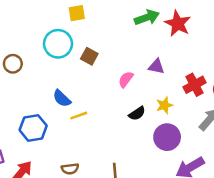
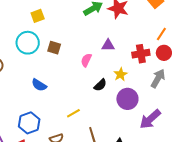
red cross: (195, 85) -> (141, 54), turned 30
yellow line: (79, 116) -> (73, 113), moved
blue hexagon: (33, 128) -> (29, 123), moved

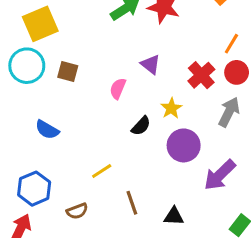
yellow square: (38, 16) -> (40, 24), size x1.6
purple triangle: (108, 45) -> (150, 64), turned 40
red cross: (141, 54) -> (201, 75), turned -30

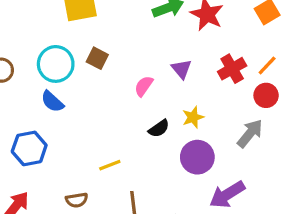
cyan circle: (27, 66) -> (56, 64), moved
red cross: (201, 75) -> (232, 69), moved
blue semicircle: (47, 130) -> (52, 102), moved
blue hexagon: (34, 189) -> (29, 148), moved

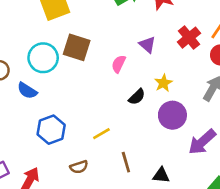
brown square: (97, 58) -> (77, 47), size x1.5
blue semicircle: (52, 102) -> (27, 91), moved
blue hexagon: (29, 148) -> (51, 130), moved

